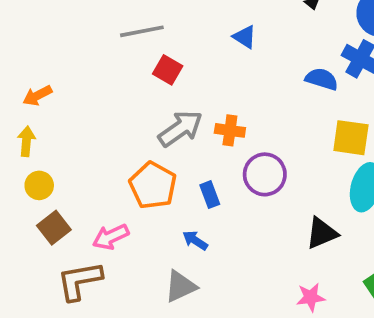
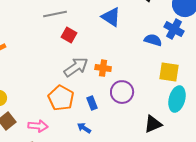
blue triangle: (245, 37) -> (111, 17), size x1.5
pink arrow: (111, 237) -> (38, 126), turned -150

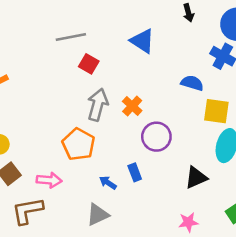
blue semicircle: (153, 40) -> (192, 83), moved
gray arrow: (76, 67) -> (98, 105), turned -40
orange cross: (103, 68) -> (132, 106), turned 35
blue rectangle: (92, 103) -> (135, 172), moved

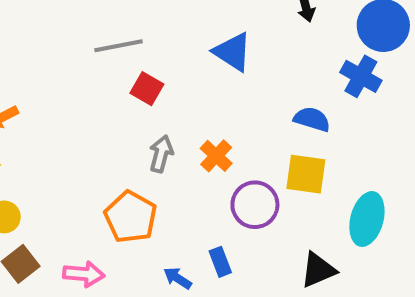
gray arrow: (98, 105) -> (161, 154), size x0.7
yellow square: (216, 111) -> (306, 174), moved

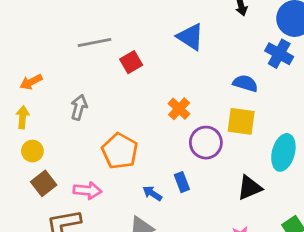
gray line: (118, 46) -> (94, 42), moved
red square: (147, 89) -> (131, 62), turned 30
gray arrow: (161, 154) -> (79, 107), moved

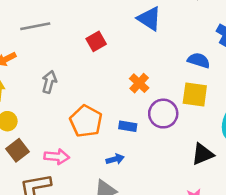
gray line: (94, 42) -> (35, 26), moved
blue rectangle: (182, 182) -> (128, 126), moved, turned -60
blue arrow: (152, 193) -> (115, 159), turned 132

